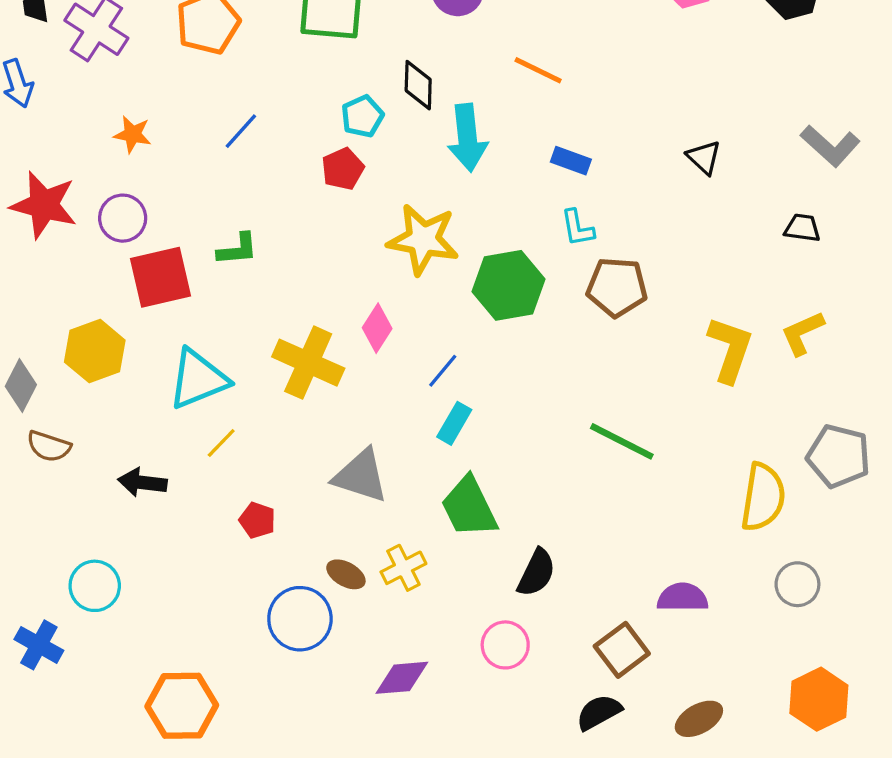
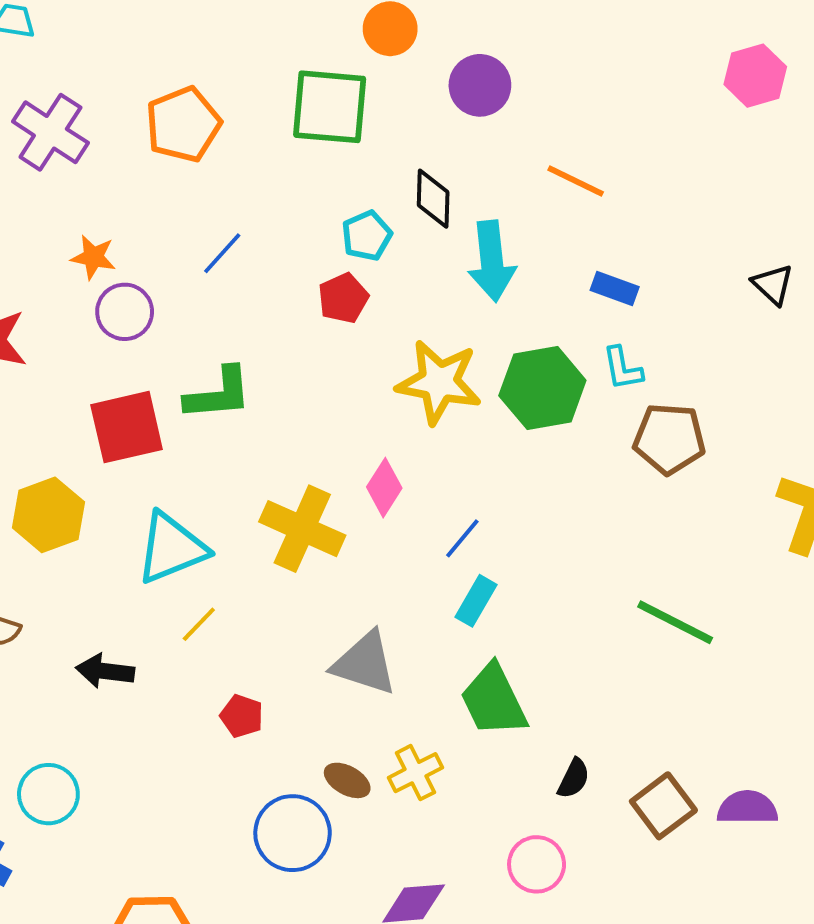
purple circle: (123, 218) -> (125, 312), moved
green L-shape: (238, 249) -> (218, 394), size x1.4
green hexagon: (508, 285) -> (542, 388), moved
black semicircle: (536, 573) -> (574, 778), size x0.7
brown square: (622, 650) -> (663, 806), moved

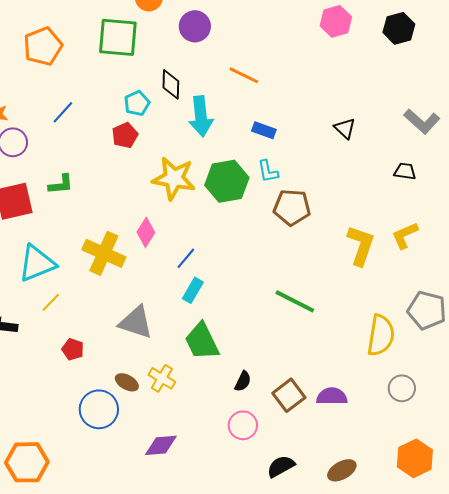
green L-shape: (218, 394) -> (61, 184), size x0.7
yellow cross: (416, 773) -> (162, 378), turned -32
pink circle: (537, 864) -> (243, 425), moved

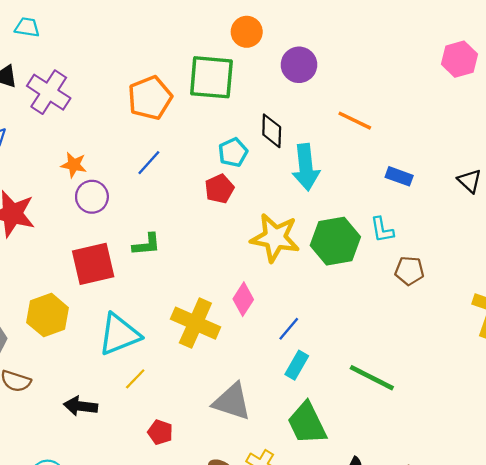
orange pentagon: (43, 46) -> (150, 98), moved
blue rectangle: (264, 130) -> (399, 176), moved
brown pentagon: (292, 207) -> (409, 271), size x0.7
green line: (295, 301) -> (372, 378), moved

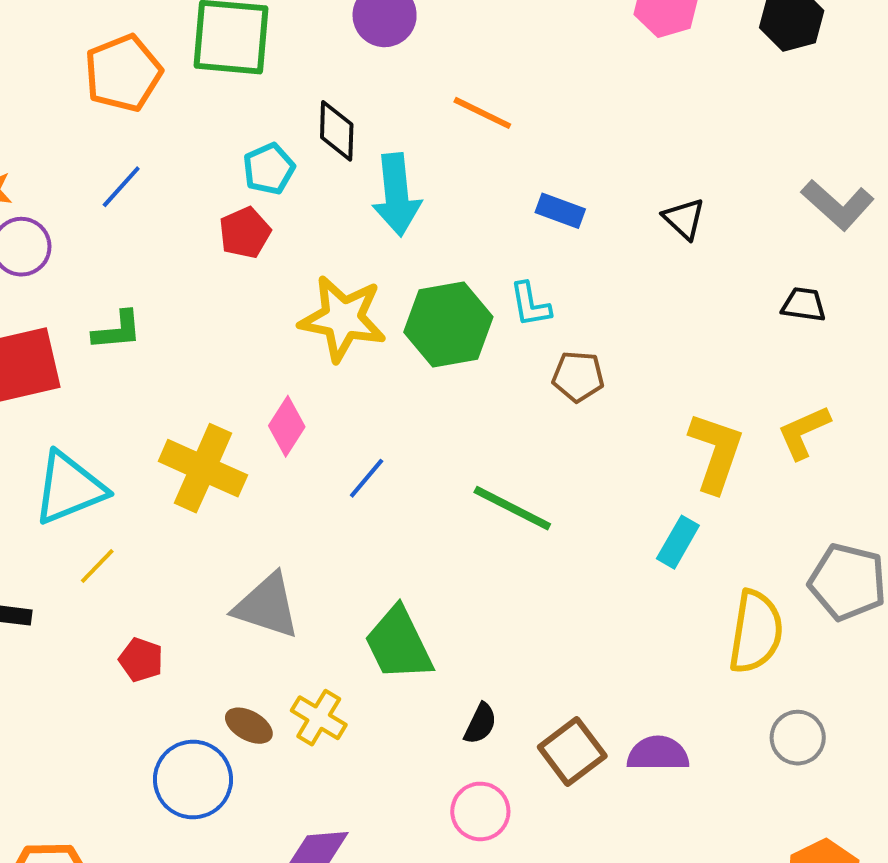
cyan rectangle: (297, 365) -> (678, 542), moved
green line: (372, 378) -> (512, 508), moved

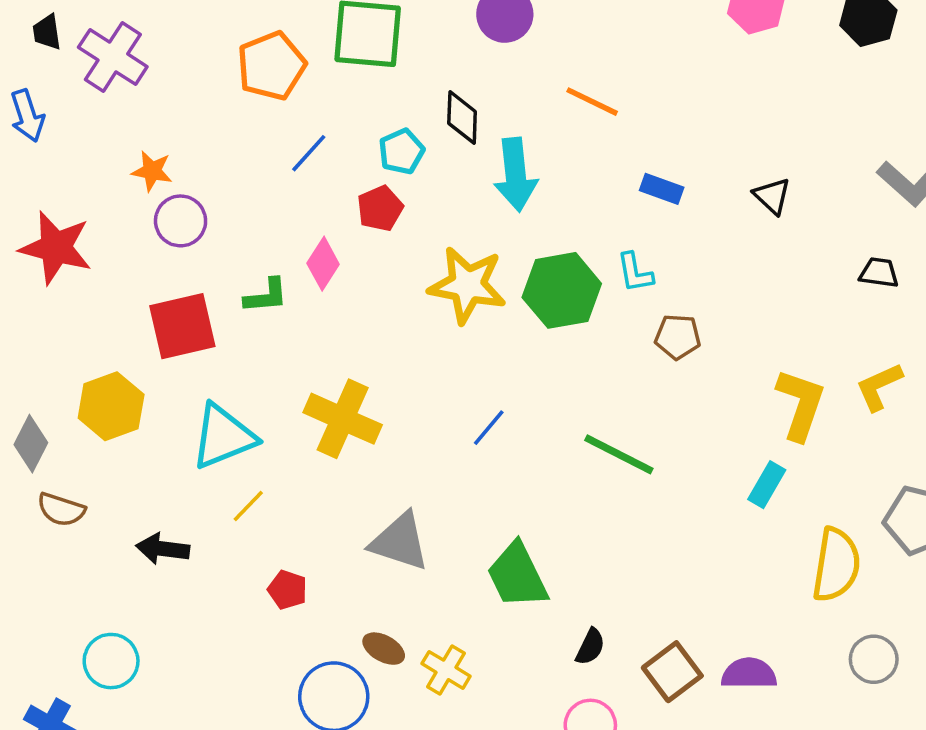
blue line: (121, 187) -> (309, 153), moved
pink diamond: (287, 426) -> (323, 264), moved
yellow cross: (319, 718) -> (446, 670), moved

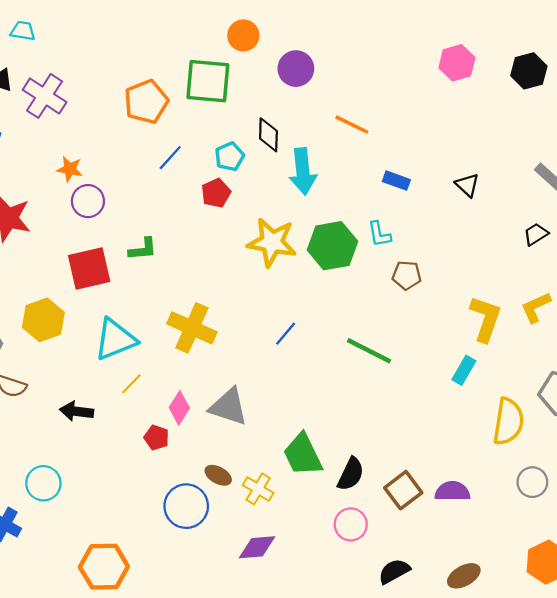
pink diamond: (323, 264) -> (179, 408), moved
black trapezoid: (879, 273) -> (536, 234), turned -40
green trapezoid: (517, 576) -> (303, 455), moved
black semicircle: (590, 647) -> (351, 474), size x1.4

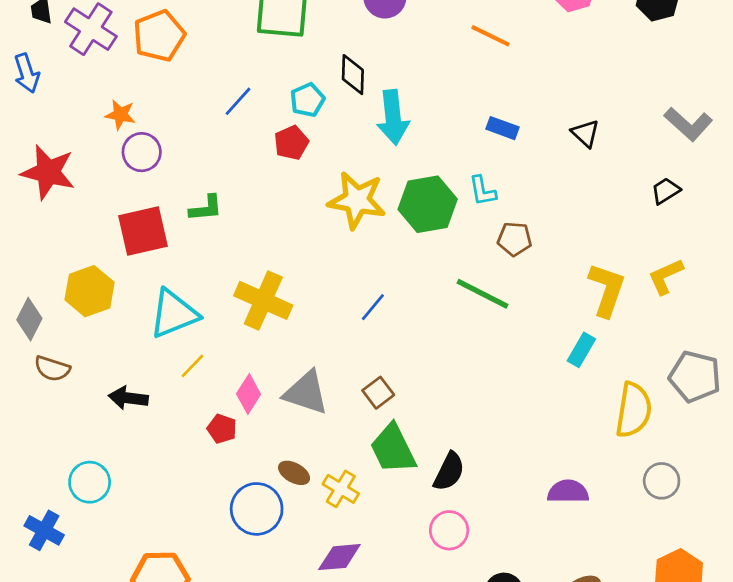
orange pentagon: (146, 102) -> (159, 36), moved
orange line: (352, 125) -> (491, 36), moved
green line: (369, 351) -> (482, 294), moved
brown square: (403, 490) -> (378, 393), moved, size x0.7

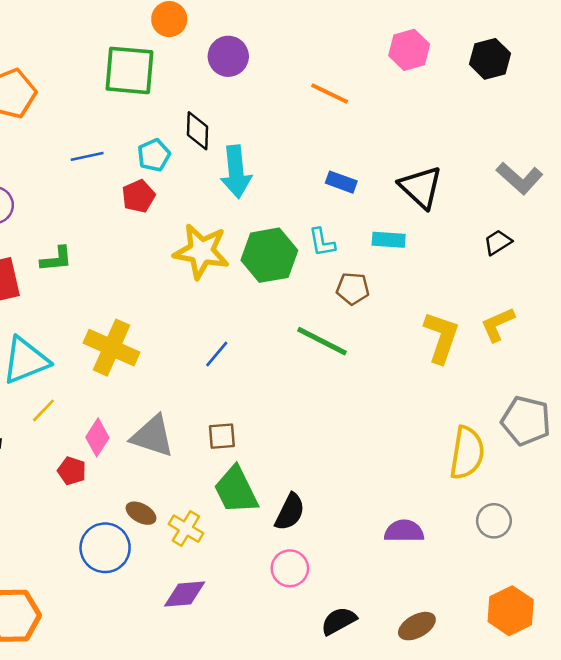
blue line: (238, 101) -> (87, 156), turned 36
black triangle: (585, 133) -> (421, 187), size x1.6
cyan rectangle: (581, 350) -> (389, 240), moved, turned 64
brown square: (378, 393) -> (222, 436), turned 32

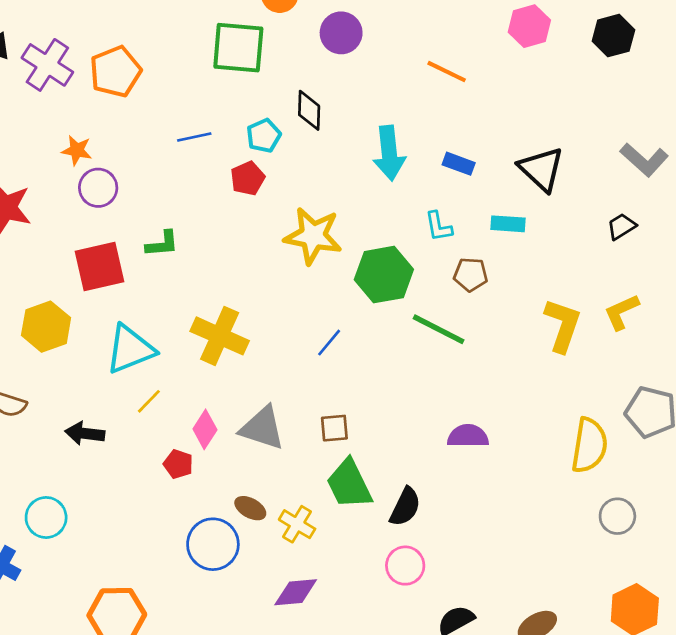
cyan arrow: (236, 172) -> (389, 153), moved
green hexagon: (269, 255) -> (384, 275), moved
purple semicircle: (404, 531) -> (468, 436), moved

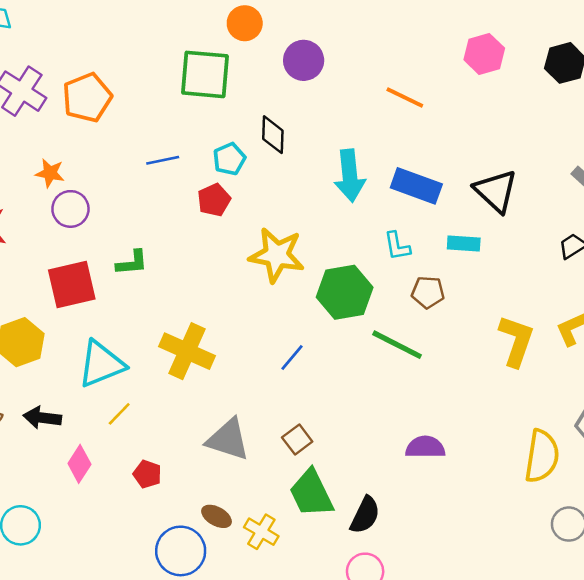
blue rectangle: (459, 164) -> (416, 186), size x1.6
brown square: (334, 428) -> (297, 440), turned -32
pink diamond: (205, 429) -> (79, 464), moved
black arrow: (85, 433) -> (42, 418), moved

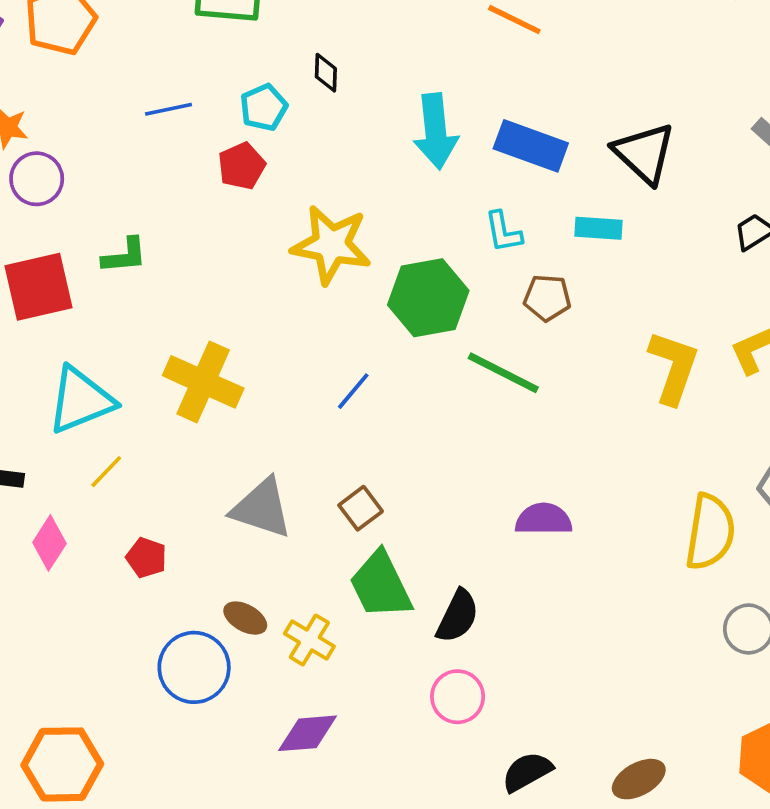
black diamond: (273, 135) -> (326, 73), size x0.7

